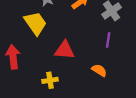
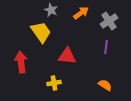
orange semicircle: (99, 70) -> (105, 85), moved

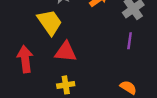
red triangle: (67, 56) -> (66, 52), moved

